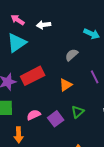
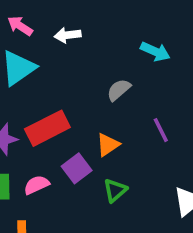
green triangle: (78, 112) -> (115, 190), moved
pink semicircle: (34, 115) -> (36, 185), moved
purple square: (56, 119) -> (77, 168), moved

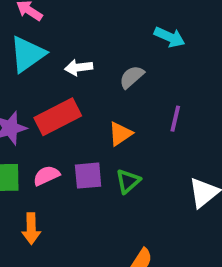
white arrow: (68, 35) -> (79, 67), moved
purple line: (161, 130) -> (175, 119), turned 40
purple square: (77, 168) -> (88, 176), moved, turned 32

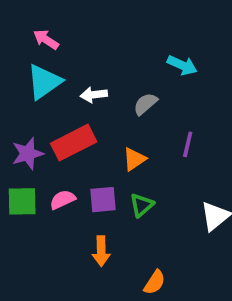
orange arrow: (31, 229) -> (101, 251), moved

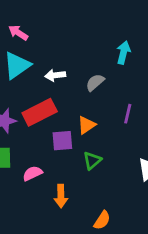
cyan arrow: (182, 65) -> (123, 53), turned -100
pink semicircle: (63, 200) -> (32, 173), moved
purple square: (103, 200) -> (62, 141), moved

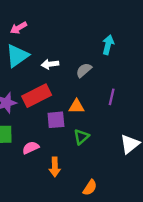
pink arrow: (18, 33) -> (18, 28), turned -63
orange triangle: (86, 125) -> (77, 106), turned 35

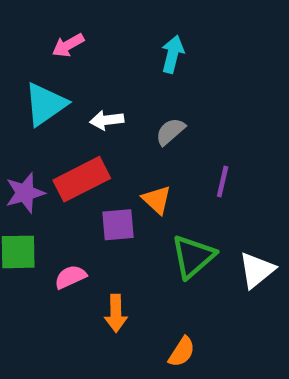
pink arrow: (18, 28) -> (68, 45), moved
cyan arrow: (108, 45) -> (173, 54), moved
orange triangle: (77, 106) -> (157, 200), turned 42
green triangle: (81, 137) -> (193, 256), moved, size x1.5

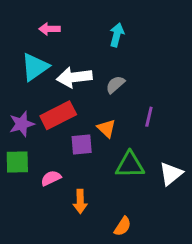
pink arrow: (68, 45) -> (49, 29), turned 30
white arrow: (107, 120) -> (74, 77), size x1.6
green triangle: (193, 256) -> (130, 165), turned 40

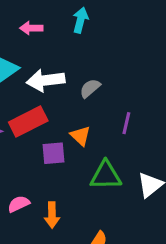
pink arrow: (49, 29) -> (31, 28), moved
cyan arrow: (117, 35) -> (80, 20), moved
pink semicircle: (51, 178) -> (19, 204), moved

